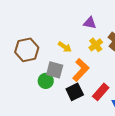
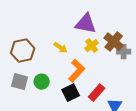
purple triangle: (90, 23) -> (86, 24), size x1.6
gray square: (55, 70) -> (20, 82), moved

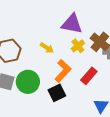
green circle: (42, 82) -> (28, 82), size x1.5
red rectangle: (97, 93) -> (89, 76), moved

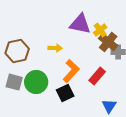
yellow cross: (78, 46) -> (100, 30), moved
yellow arrow: (47, 48) -> (55, 48), turned -32

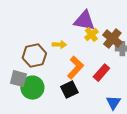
yellow cross: (100, 30) -> (91, 35), moved
brown hexagon: (17, 51) -> (34, 56), moved
green circle: (36, 82) -> (32, 88), moved

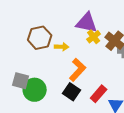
brown hexagon: (34, 56) -> (40, 38), moved
red rectangle: (101, 73) -> (99, 94), moved
black square: (69, 90) -> (72, 92), turned -30

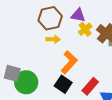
purple triangle: (87, 23) -> (78, 15), size x0.7
brown hexagon: (40, 38) -> (50, 18), moved

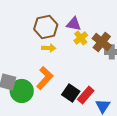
orange L-shape: (69, 62) -> (45, 78), moved
black square: (63, 84) -> (71, 93), moved

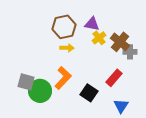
red rectangle: (86, 95) -> (114, 78), moved

